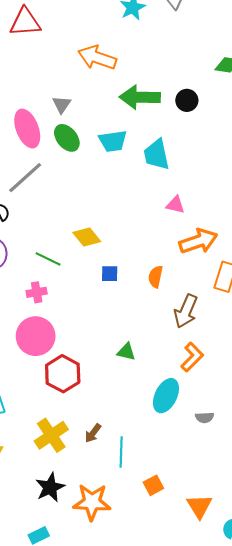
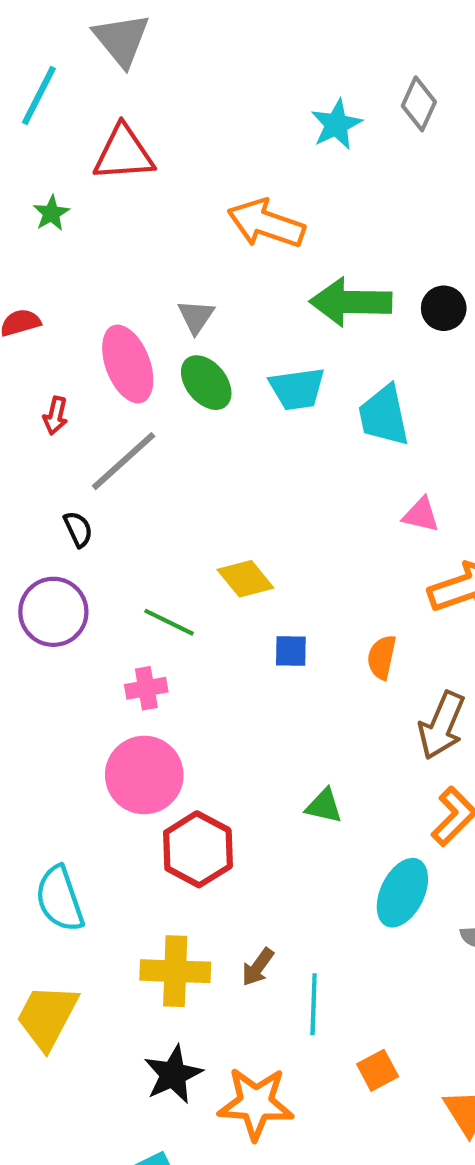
yellow cross: (51, 435) -> (175, 971), turned 36

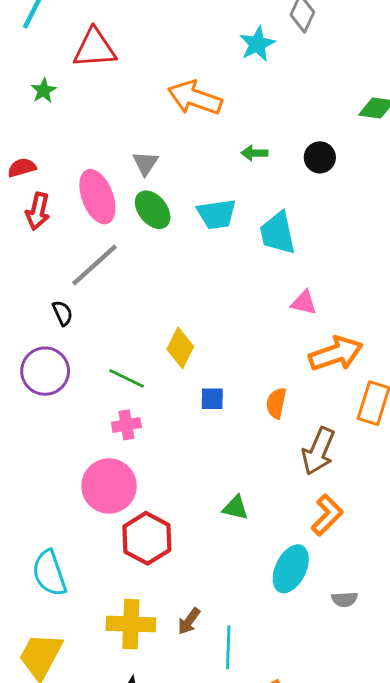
cyan star: (336, 124) -> (257, 44), moved
green arrow: (351, 302) -> (254, 153), size x0.5
red arrow: (55, 416) -> (38, 211), moved, size x1.4
yellow diamond: (245, 579) -> (180, 348), turned 66
pink cross: (146, 688) -> (126, 425), moved

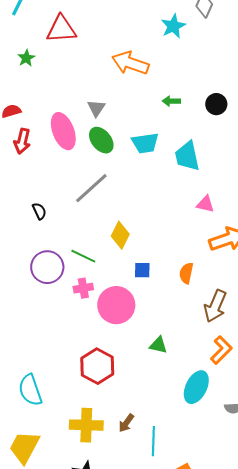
gray line: (94, 265) -> (91, 188), moved
purple circle: (45, 371) -> (47, 267), moved
pink circle: (109, 486) -> (116, 305), moved

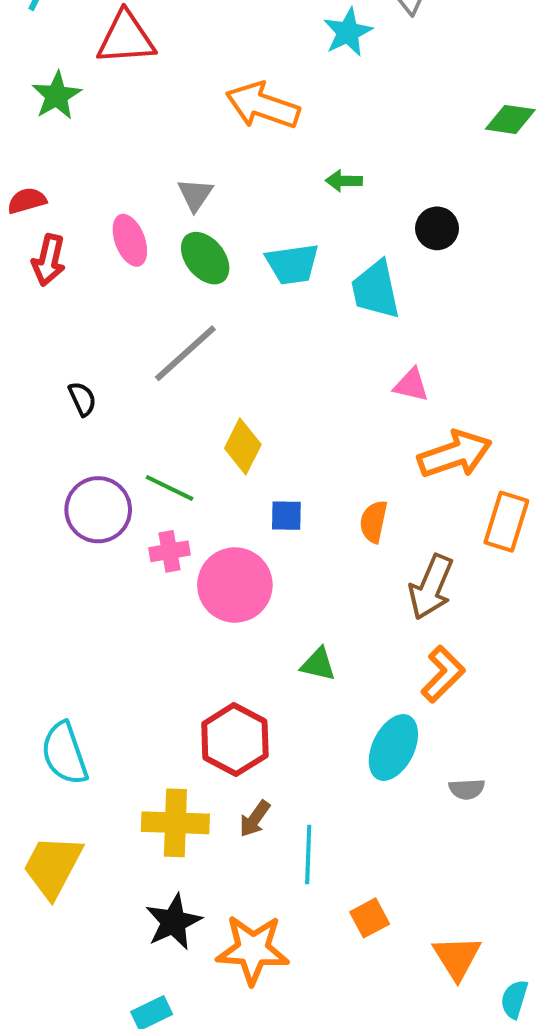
green star: (26, 58) -> (57, 96), size x1.4
black circle: (216, 104) -> (437, 228), moved
pink ellipse: (63, 131) -> (130, 240), size x0.7
red hexagon: (97, 366) -> (235, 740), moved

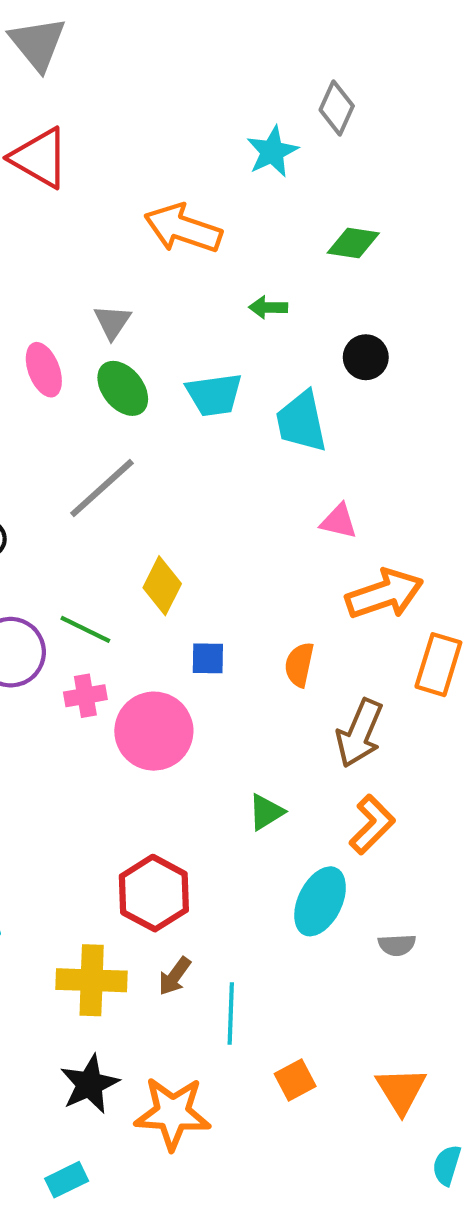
red triangle: (126, 38) -> (40, 158), turned 34
green diamond: (510, 119) -> (353, 243), moved
green triangle: (318, 664) -> (266, 812), moved, turned -45
orange triangle: (457, 958) -> (401, 1090), moved

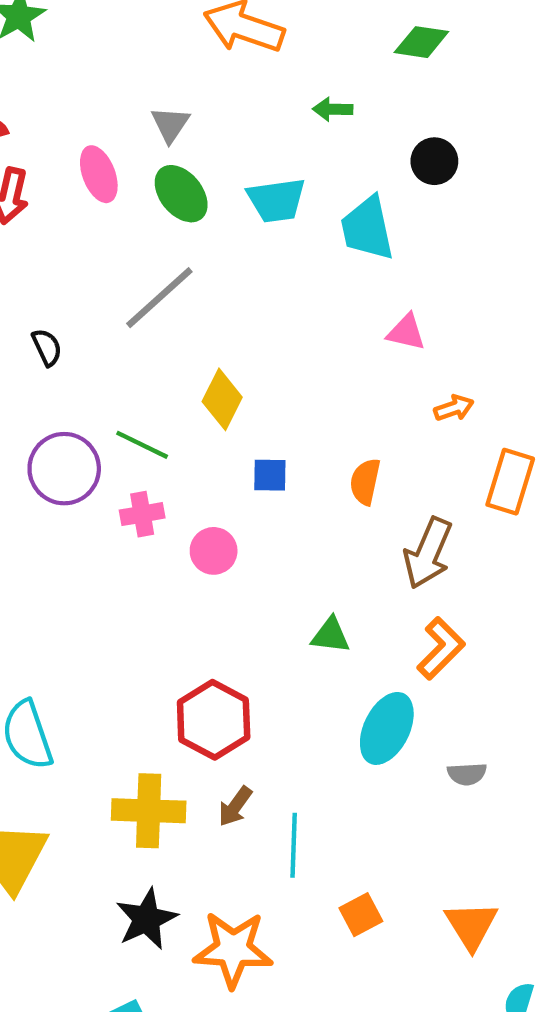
orange arrow: (384, 594) -> (454, 408), size x0.5
pink circle: (154, 731) -> (214, 551), size x0.6
green triangle: (266, 812) -> (330, 635), turned 39

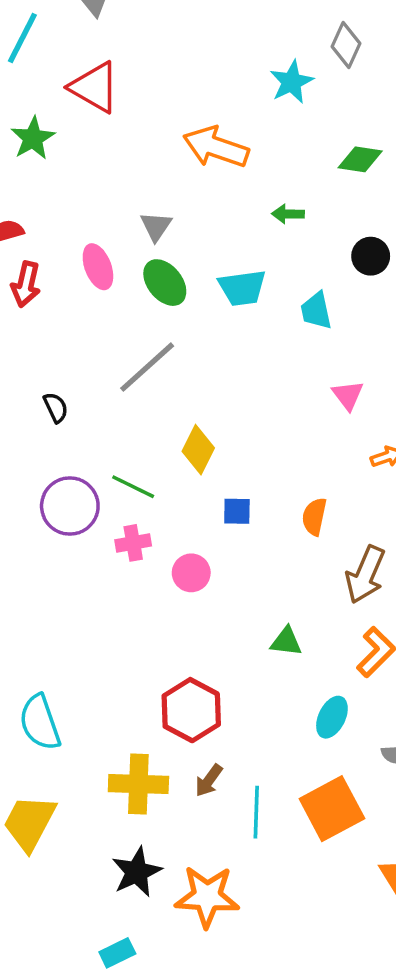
cyan trapezoid: (367, 228) -> (316, 311), size x0.7
pink triangle: (406, 332) -> (348, 395), turned 40
cyan ellipse: (387, 728) -> (332, 717), size x0.7
orange square: (361, 915) -> (332, 809), moved, size x1.8

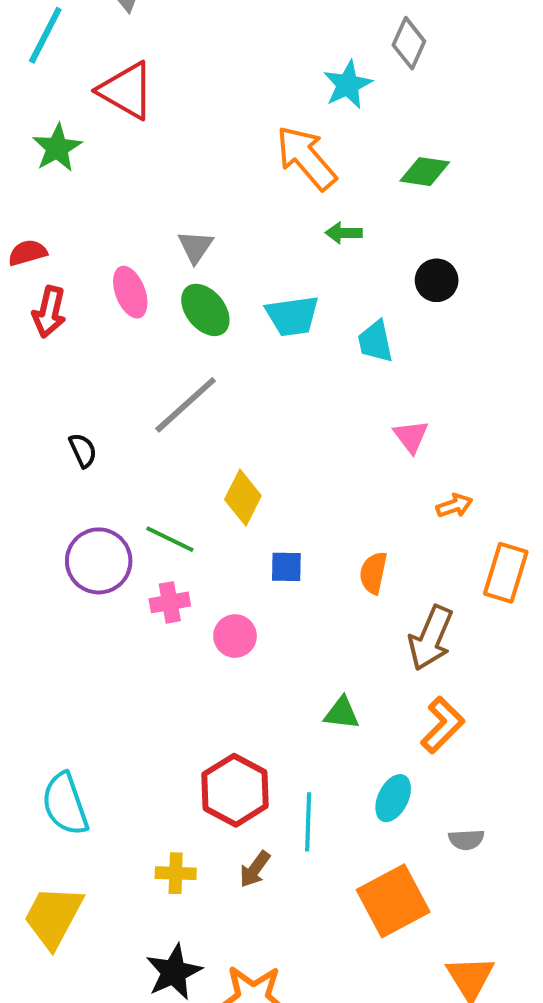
orange arrow: (216, 147) -> (306, 158), moved, turned 30
yellow cross: (138, 784) -> (176, 873), size x0.6
cyan line: (256, 812) -> (308, 822), moved

